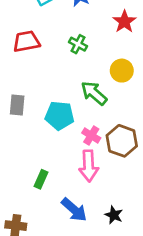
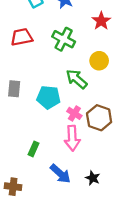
green cross: (78, 44) -> (64, 39), size x1.5

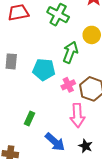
green arrow: (77, 79) -> (70, 52), turned 70
pink cross: (74, 113) -> (68, 85), turned 32
pink arrow: (72, 138) -> (77, 115), moved

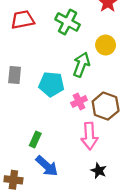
blue arrow: (55, 142) -> (47, 166), moved

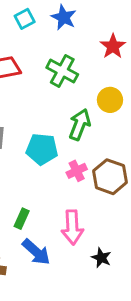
pink arrow: (89, 136) -> (72, 227), moved

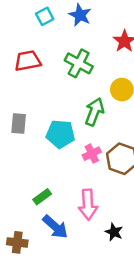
green rectangle: (22, 219) -> (42, 197), turned 30

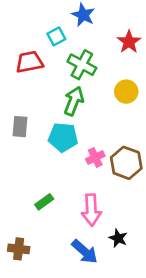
cyan square: (45, 16) -> (56, 36), moved
green arrow: (94, 112) -> (74, 101), moved
blue arrow: (55, 227) -> (85, 252), moved

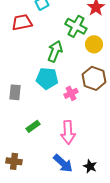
green cross: (82, 65) -> (76, 26), moved
gray rectangle: (20, 127) -> (15, 92), moved
brown hexagon: (126, 163) -> (94, 78), moved
black star: (118, 238) -> (90, 166), moved

